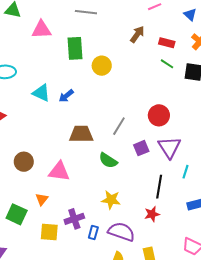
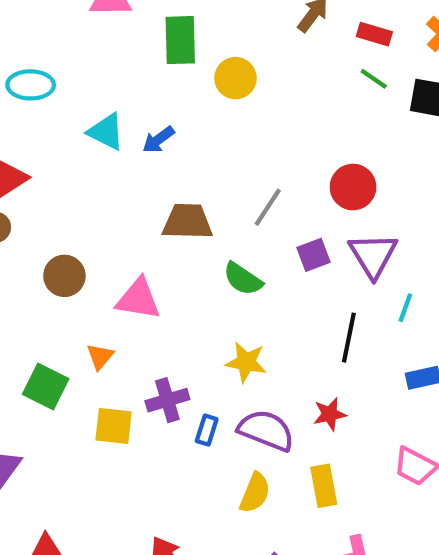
red star: (152, 214) -> (330, 414), moved

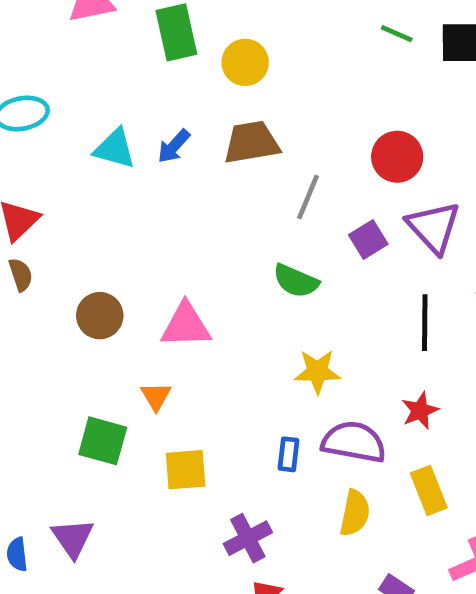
brown trapezoid: (187, 222) -> (252, 142), moved
purple cross: (167, 400) -> (248, 538), moved

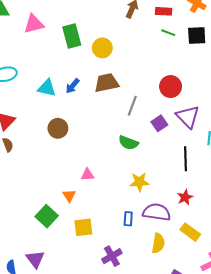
brown circle: (100, 316) -> (58, 128), moved
pink triangle: (186, 325) -> (87, 175), moved, size x0.6
green square: (103, 441) -> (47, 216), turned 30
yellow rectangle: (429, 490) -> (190, 232), turned -30

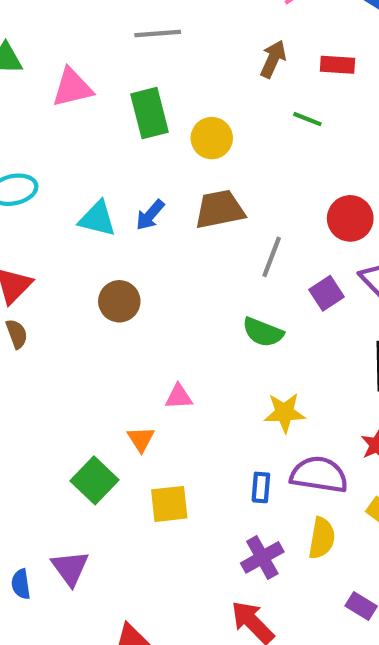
green line: (168, 33) -> (307, 119), moved
purple cross: (112, 256) -> (262, 557), moved

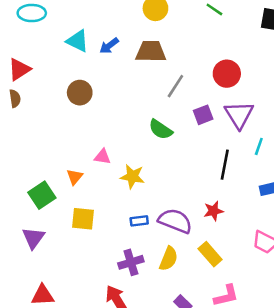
yellow star: (285, 413) -> (132, 177), moved
blue rectangle: (261, 487) -> (139, 221), turned 66
purple triangle: (70, 568) -> (33, 238), moved

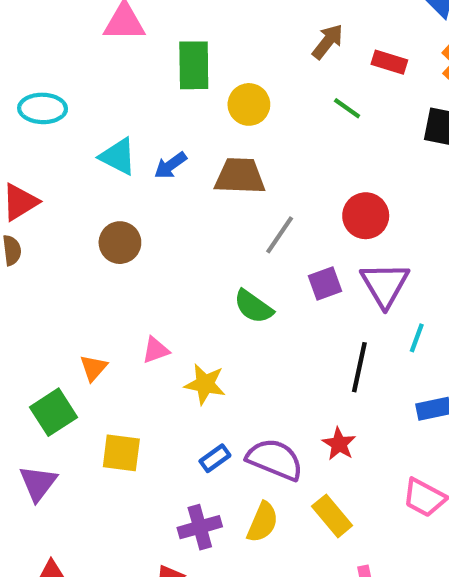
pink triangle: (102, 157) -> (156, 350), turned -30
orange triangle: (75, 177) -> (93, 368), moved
red star: (213, 211) -> (339, 444), turned -30
blue rectangle: (139, 221) -> (215, 458), turned -30

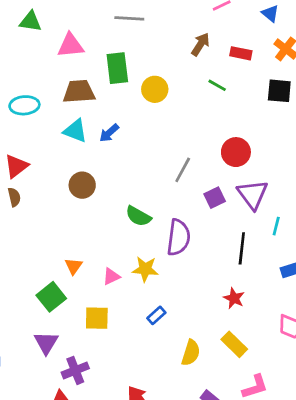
brown trapezoid: (240, 176) -> (79, 92), moved
green semicircle: (253, 307) -> (138, 216), moved
pink triangle: (156, 350) -> (111, 276), moved
purple semicircle: (275, 459) -> (178, 237), moved, turned 81
purple cross: (200, 527) -> (75, 370), moved

